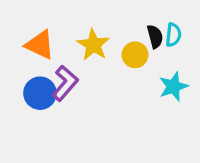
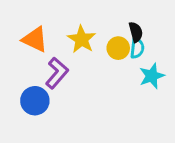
cyan semicircle: (173, 35) -> (137, 48), moved
blue circle: (40, 93) -> (35, 101), moved

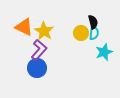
yellow star: (82, 39) -> (44, 31), moved
blue circle: (35, 101) -> (37, 68), moved

